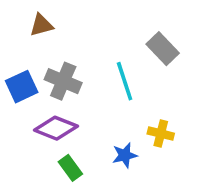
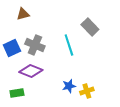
yellow cross: (161, 134) -> (87, 91), moved, turned -32
green rectangle: (70, 168) -> (17, 93), moved, turned -64

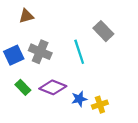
purple diamond: (31, 71) -> (53, 87), moved
green rectangle: (17, 93) -> (23, 87), moved, turned 56

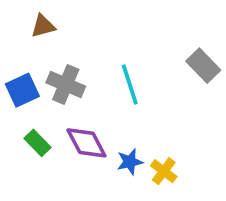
gray rectangle: (103, 31) -> (203, 66), moved
purple diamond: (53, 87) -> (86, 143), turned 40
yellow cross: (100, 105) -> (164, 171), turned -35

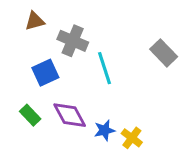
gray cross: (66, 84) -> (73, 41), moved
blue square: (22, 90) -> (45, 73), moved

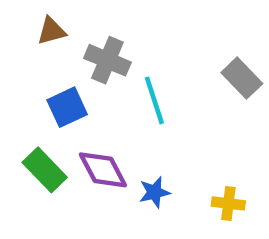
green rectangle: (30, 115) -> (45, 170), size x1.4
yellow cross: (132, 138) -> (228, 203), moved, turned -30

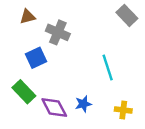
gray rectangle: (242, 78) -> (127, 15), moved
cyan line: (154, 100) -> (108, 68), moved
purple diamond: (103, 170) -> (54, 108), moved

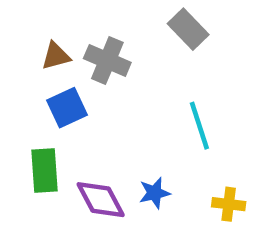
gray rectangle: (127, 15) -> (188, 29), moved
brown triangle: (28, 17) -> (56, 56), moved
green rectangle: (24, 92) -> (45, 171), turned 40

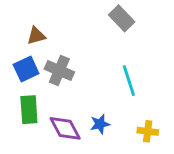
gray cross: (107, 61) -> (59, 70), moved
blue square: (67, 108) -> (26, 69), moved

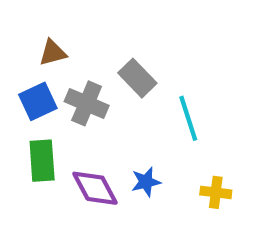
gray rectangle: (122, 18) -> (137, 78), moved

